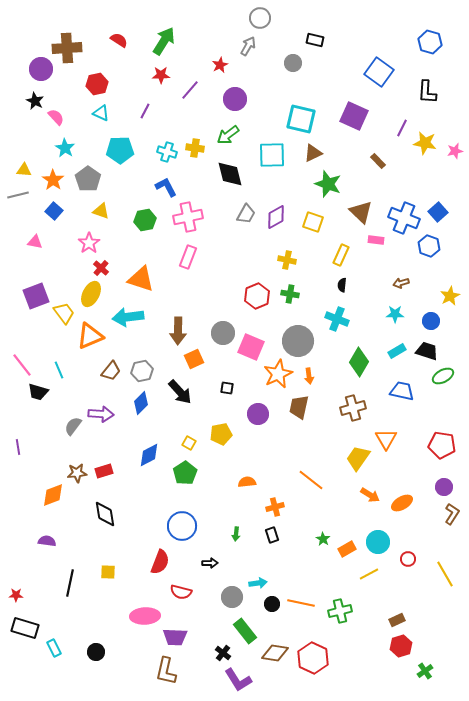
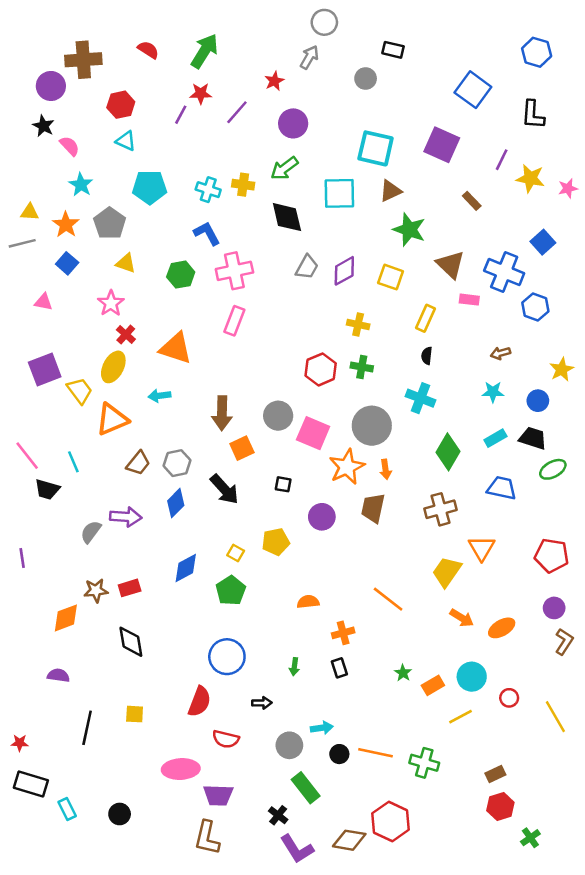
purple line: (145, 111) -> (181, 115), moved
blue square: (438, 212) -> (543, 242), moved
cyan arrow: (128, 317) -> (160, 396), size x0.6
green cross: (340, 611) -> (424, 763), turned 30
brown diamond: (275, 653) -> (349, 840), moved

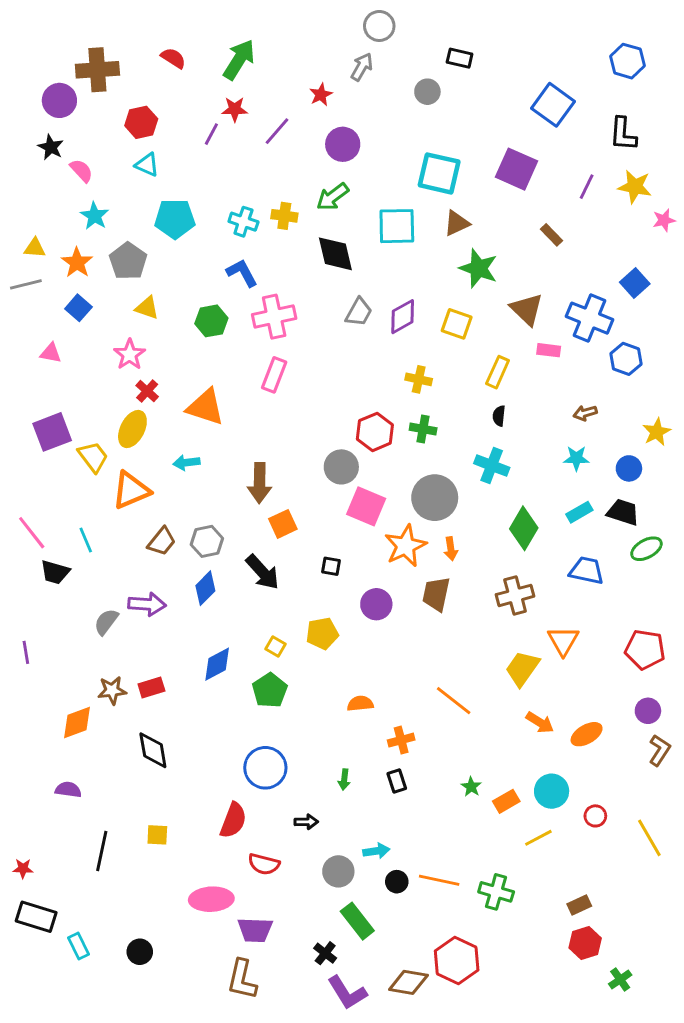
yellow star: (530, 178) -> (635, 187), moved
gray circle: (278, 416) -> (341, 467), moved

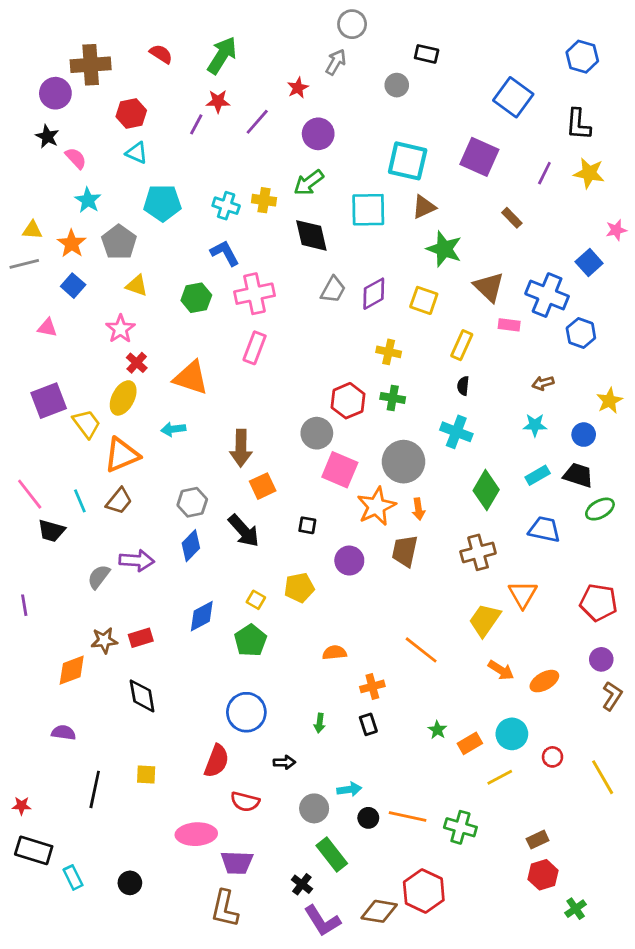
pink star: (664, 220) -> (616, 230), moved
brown trapezoid: (162, 541) -> (119, 501), moved

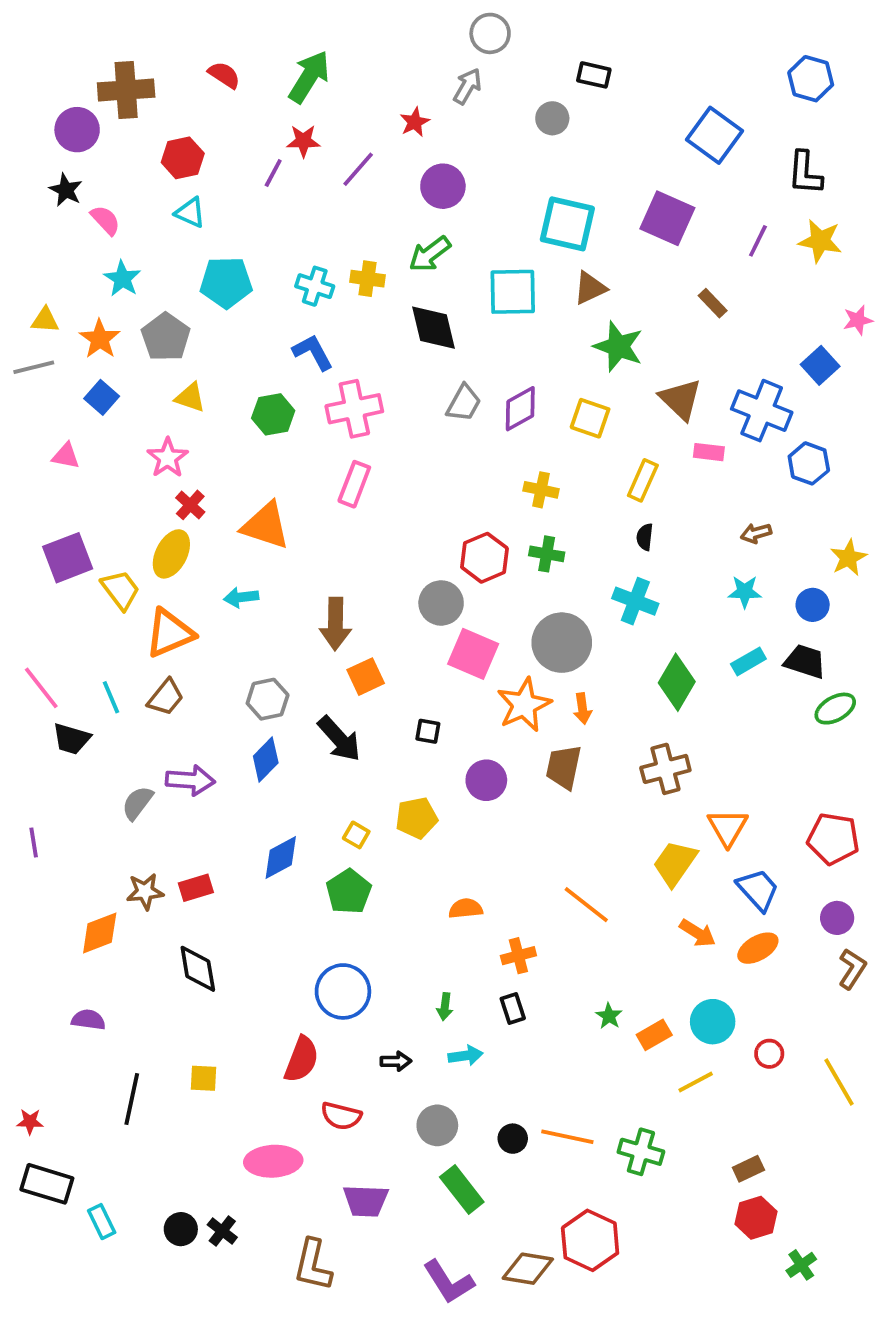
blue trapezoid: (544, 529) -> (758, 890), moved, turned 36
cyan arrow: (349, 789) -> (466, 1056), moved
purple trapezoid: (237, 863) -> (366, 1201), moved
black cross: (302, 884) -> (222, 1231), moved

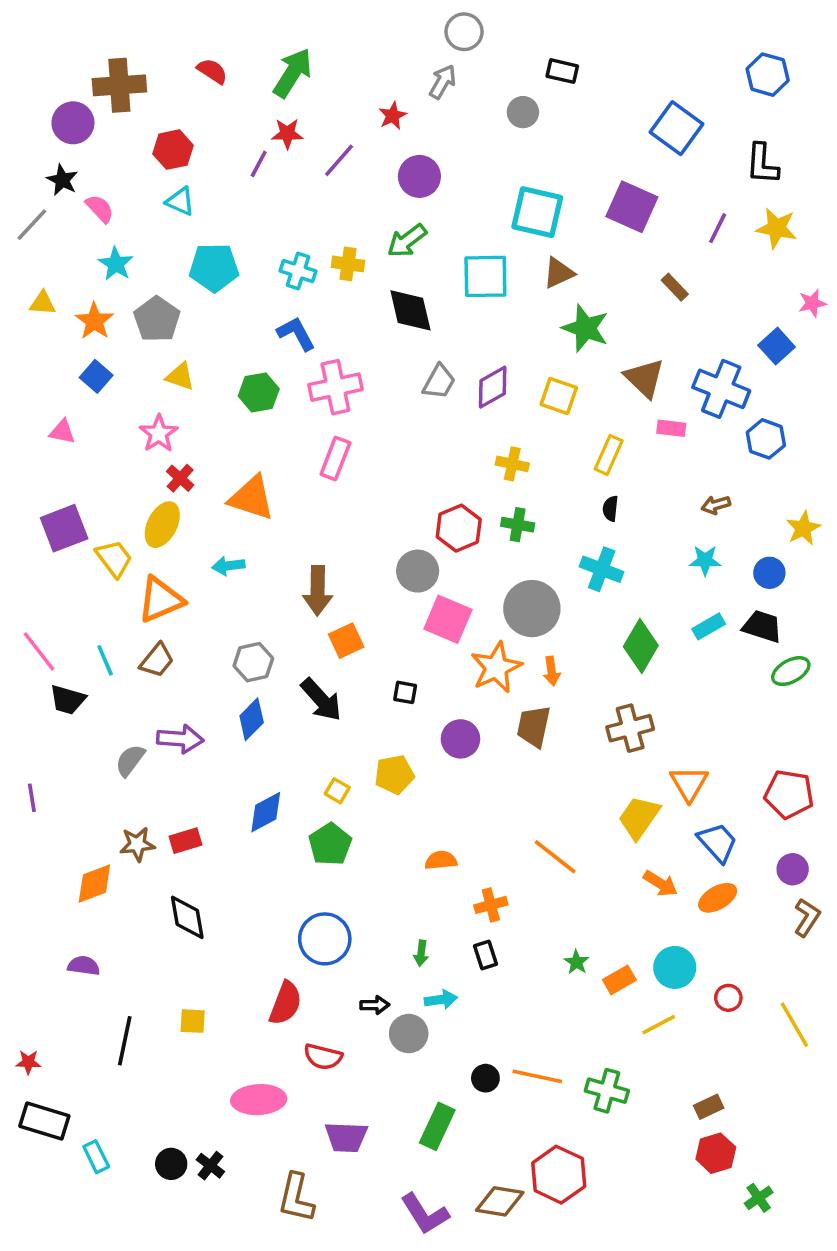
gray line: (34, 367) -> (32, 225), moved, turned -33
gray circle: (437, 1125) -> (409, 1034), moved
green rectangle: (462, 1189) -> (437, 1126), turned 63

